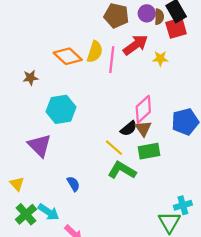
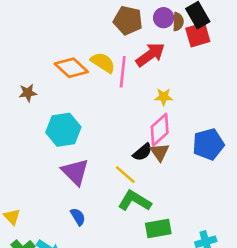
yellow semicircle: (95, 52) -> (103, 63), turned -75
yellow star: (160, 59) -> (164, 97), moved
purple triangle: (40, 145) -> (75, 172), moved
green rectangle: (149, 151) -> (158, 229), moved

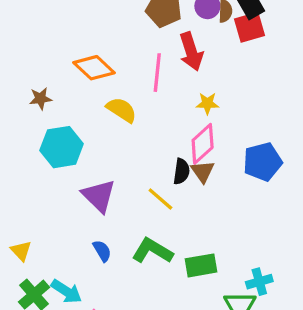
red arrow: (150, 55) -> (191, 51), turned 108
yellow semicircle: (103, 63) -> (122, 110), moved
cyan hexagon: (63, 130) -> (62, 147), moved
black semicircle: (142, 152) -> (181, 171), turned -42
green L-shape: (135, 201) -> (152, 251), moved

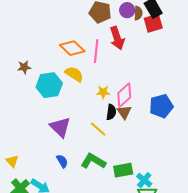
orange diamond: (94, 68) -> (72, 48), moved
yellow star: (207, 103) -> (103, 92), moved
cyan hexagon: (62, 147) -> (49, 85), moved
cyan cross: (259, 282) -> (144, 180), moved, turned -35

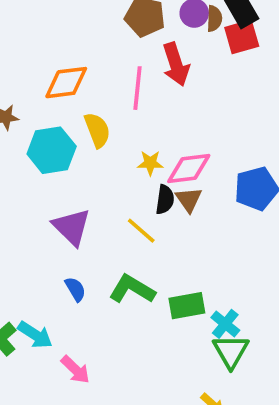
orange diamond: (72, 48) -> (66, 83), moved, turned -50
yellow semicircle: (74, 74) -> (97, 130), turned 36
pink diamond: (124, 95) -> (189, 168), turned 35

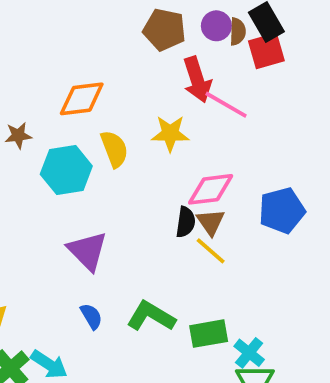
pink line: (138, 88) -> (226, 105), moved, turned -66
yellow star: (150, 163) -> (170, 134), moved, size x1.4
yellow line: (141, 231) -> (211, 251), moved

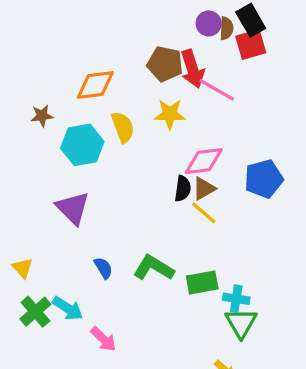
brown pentagon: (164, 30) -> (165, 64), moved
brown triangle: (211, 222) -> (204, 189), turned 35
purple triangle: (87, 251) -> (73, 208), moved
cyan cross: (249, 353) -> (236, 299), turned -30

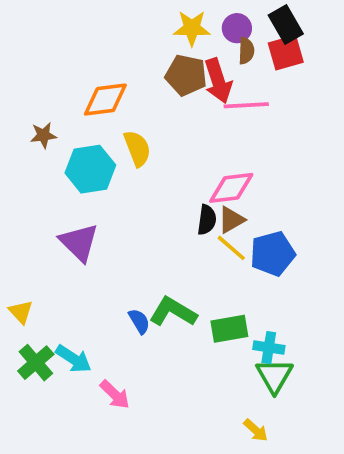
brown semicircle: (226, 28) -> (246, 51), moved
pink line: (217, 90) -> (246, 105), turned -33
yellow star: (170, 114) -> (192, 28), moved
blue pentagon: (264, 179) -> (273, 254), moved
blue semicircle: (103, 268) -> (139, 321), moved

